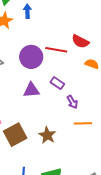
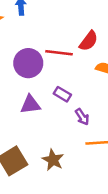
red semicircle: (80, 41) -> (89, 41), turned -78

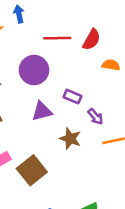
red line: (59, 53) -> (57, 38), moved
brown star: (53, 160) -> (70, 139), moved

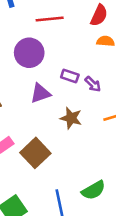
red semicircle: (92, 40) -> (99, 15), moved
purple arrow: (95, 117) -> (93, 84), moved

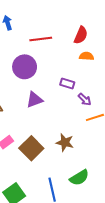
purple rectangle: (70, 76) -> (67, 84), moved
purple arrow: (93, 84) -> (85, 99), moved
brown star: (71, 118) -> (65, 142), moved

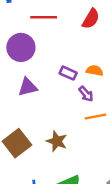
orange semicircle: (86, 56) -> (95, 71), moved

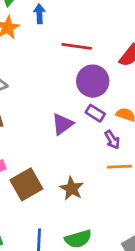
purple circle: (21, 47) -> (93, 81), moved
purple triangle: (28, 87) -> (62, 124), moved, turned -30

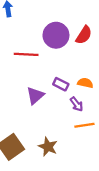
red line: (77, 46) -> (26, 54), moved
purple circle: (93, 81) -> (56, 35), moved

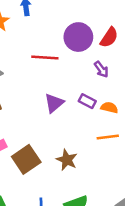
orange semicircle: (85, 83) -> (109, 108), moved
purple rectangle: (61, 84) -> (87, 101), moved
purple arrow: (77, 104) -> (101, 69), moved

